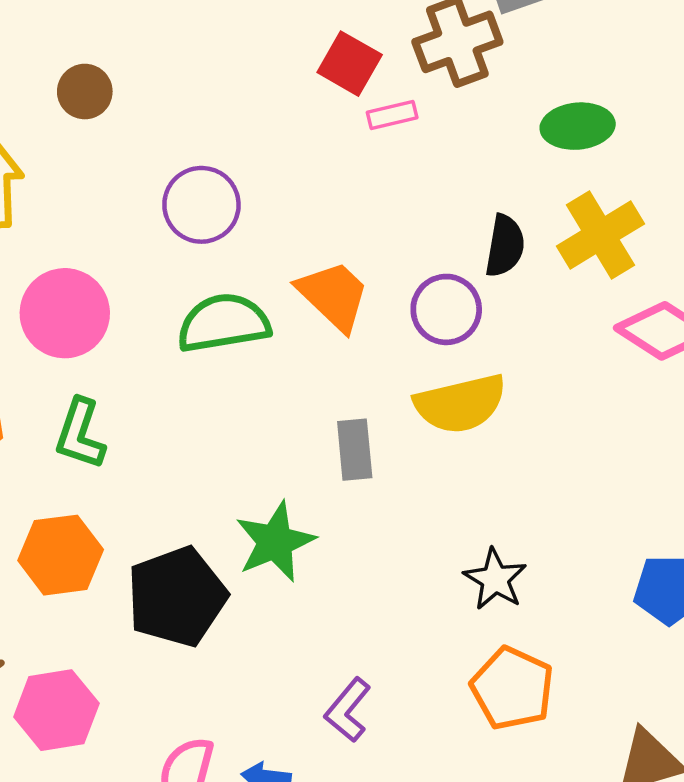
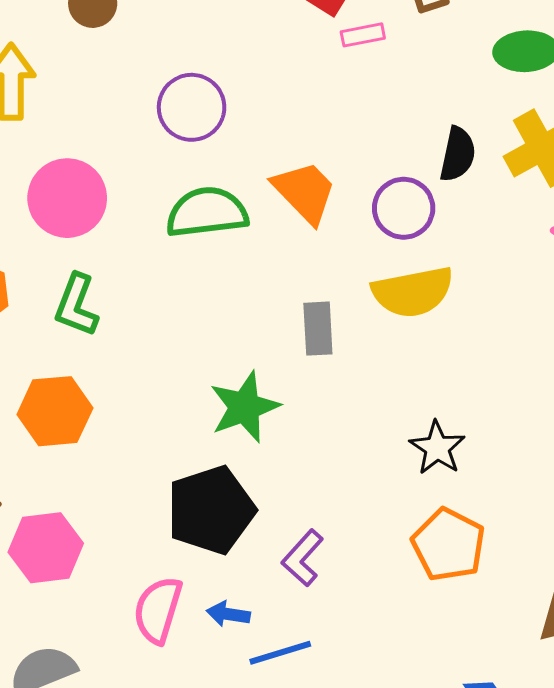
black pentagon: (177, 597) -> (211, 510), moved

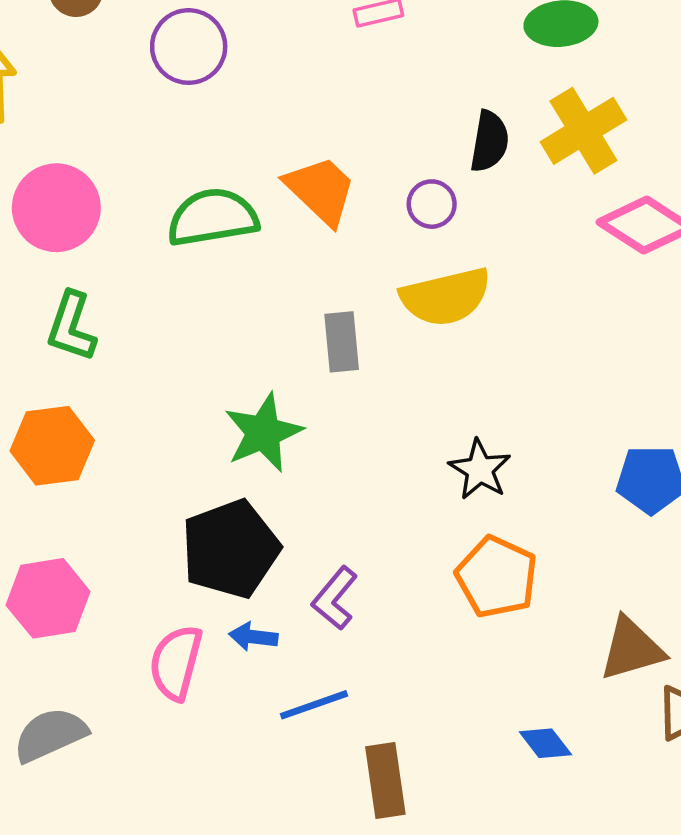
purple circle: (192, 107) -> (189, 47), moved
purple circle: (404, 208) -> (432, 204), size x0.7
blue arrow: (228, 614) -> (253, 637), moved

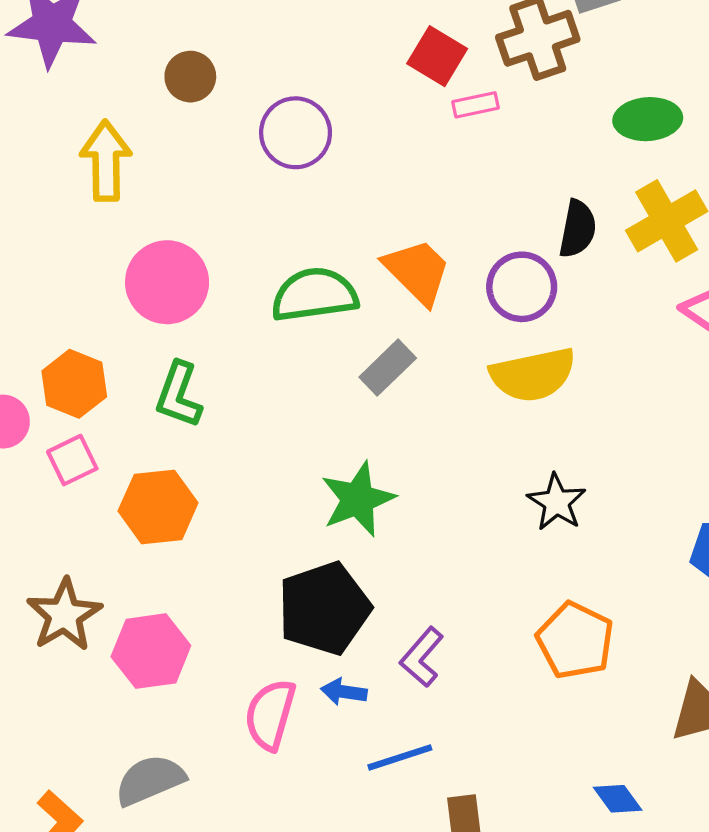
purple circle: (432, 204) -> (522, 287), size x1.5
gray rectangle: (342, 342) -> (388, 368), moved, turned 50
black star: (480, 469) -> (557, 502), moved

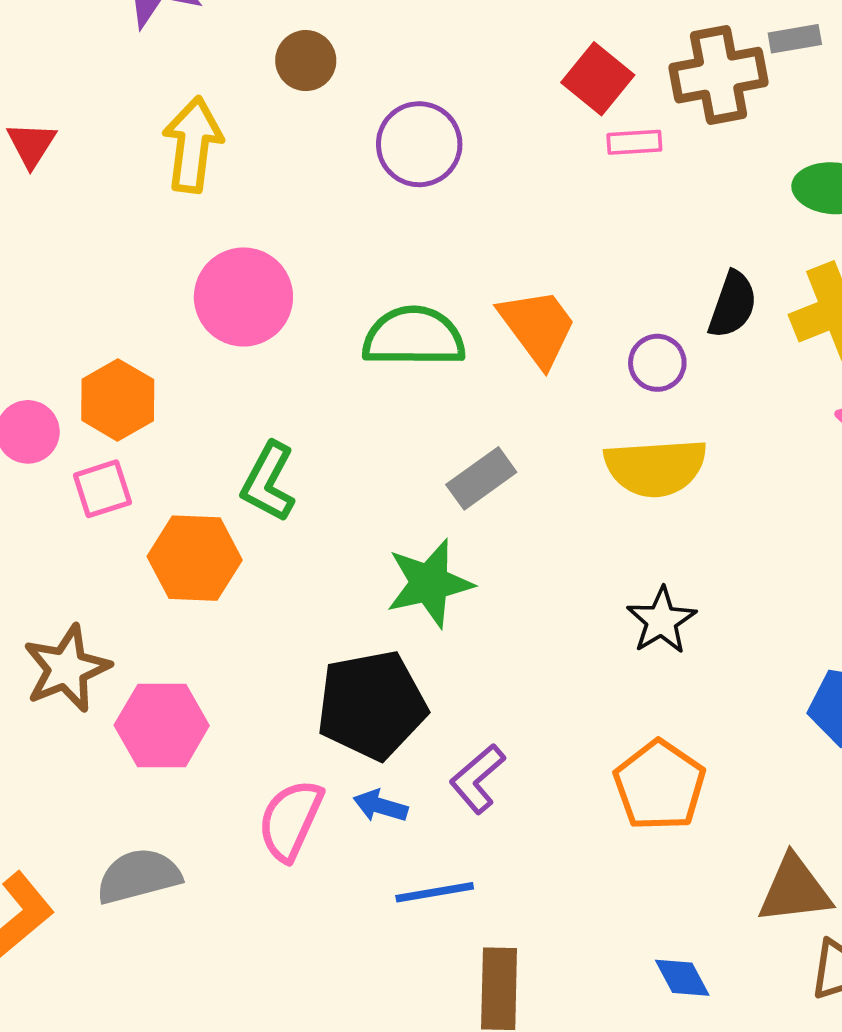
purple circle: (522, 287) -> (657, 363), size x0.7
gray rectangle: (388, 368) -> (481, 478), moved
green L-shape: (179, 395) -> (268, 482), moved

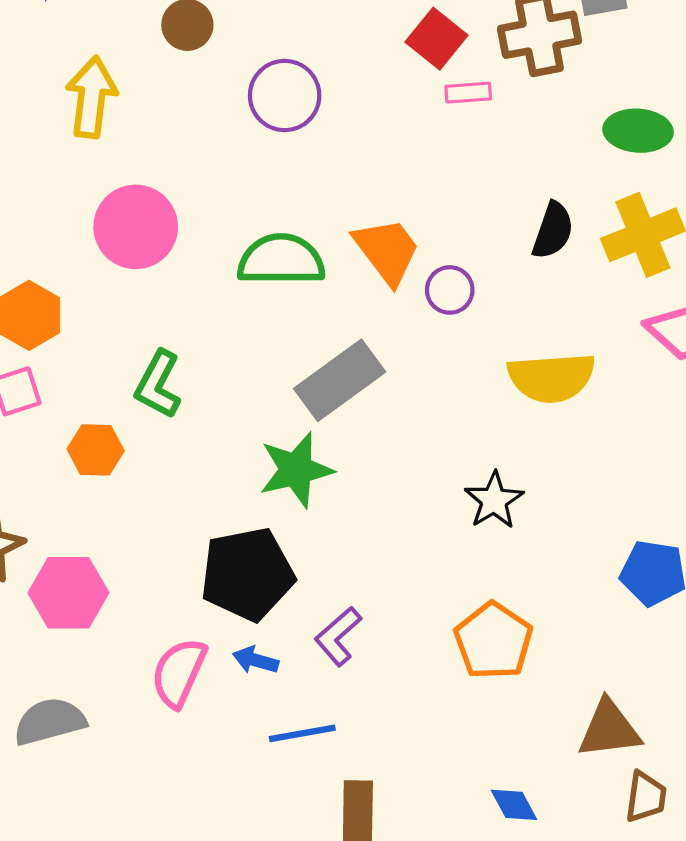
purple circle: (657, 363) -> (450, 290), moved
yellow semicircle: (655, 467) -> (551, 378), moved
gray rectangle: (481, 478) -> (340, 380), size x1.5
orange hexagon: (195, 558) -> (96, 450), size x0.7

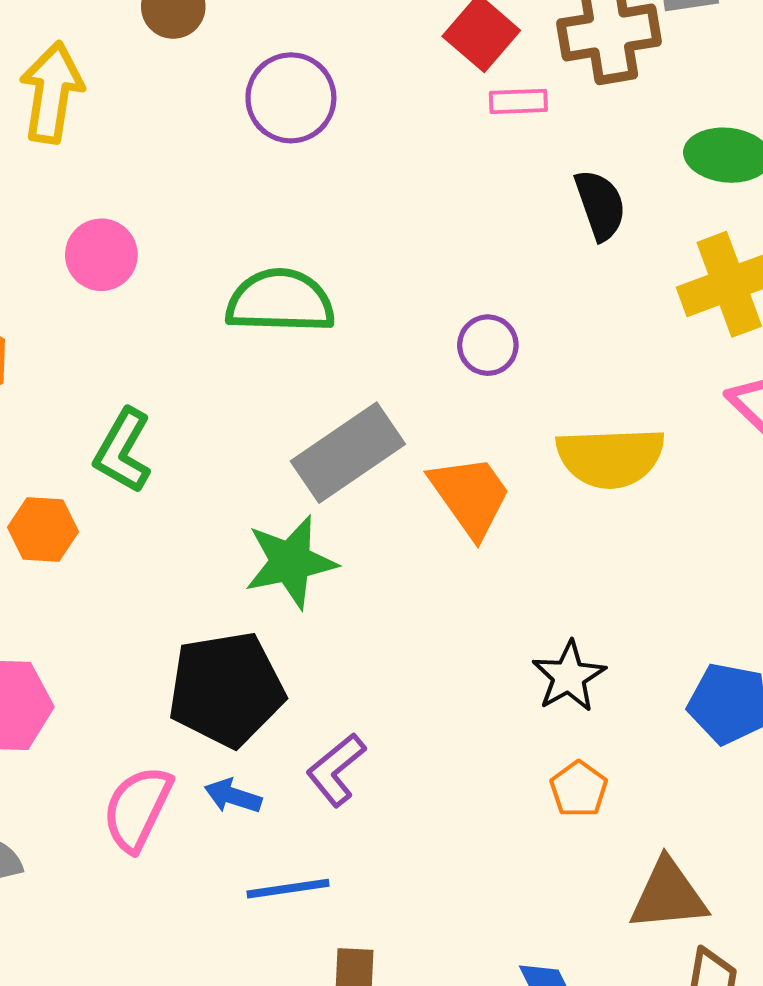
pink circle: (136, 227) -> (101, 255), size x0.7
black semicircle: (553, 230) -> (600, 205), moved, turned -40
orange trapezoid: (387, 251) -> (470, 496), moved
black star: (494, 500) -> (569, 676), moved
orange pentagon: (493, 641) -> (579, 789), moved, size x0.6

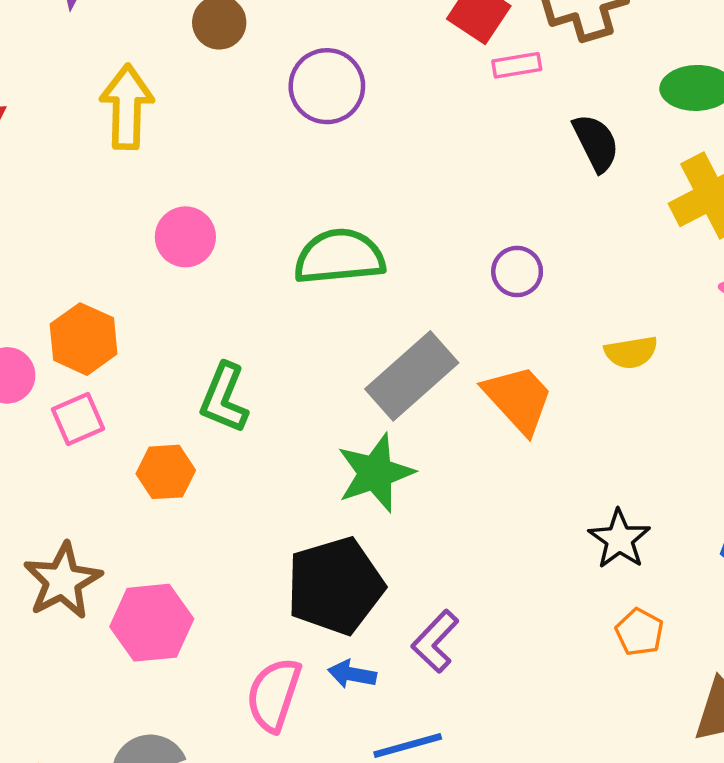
yellow semicircle: (610, 458) -> (631, 352), size x0.6

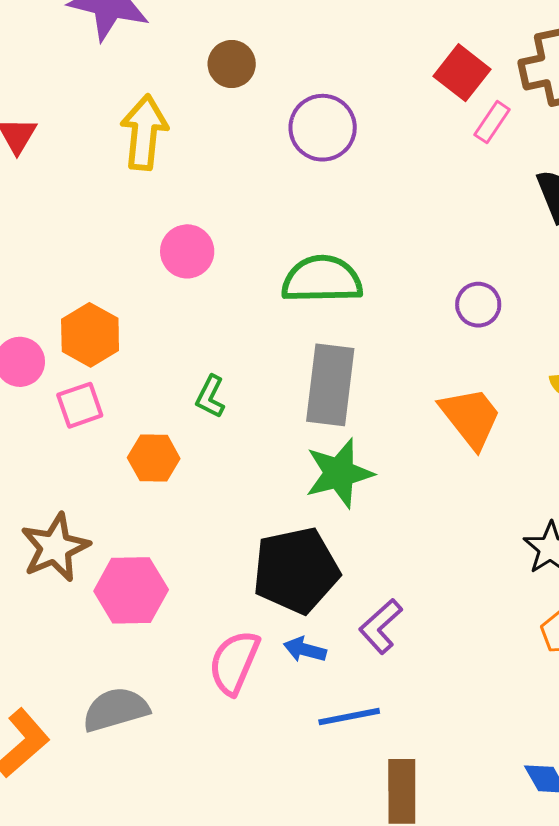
pink rectangle: (517, 65) -> (492, 122), turned -51
gray rectangle: (412, 376) -> (330, 385), moved, turned -46
green L-shape: (224, 398) -> (210, 397), size x0.7

